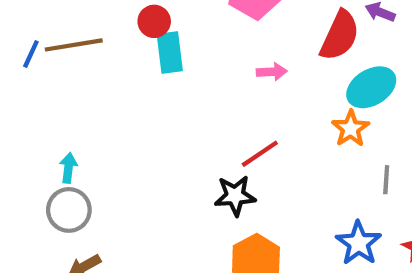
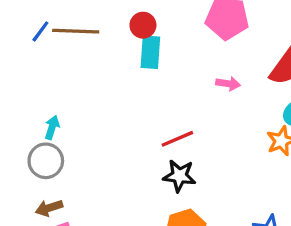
red line: (260, 154) -> (177, 139), moved

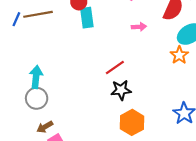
cyan arrow: (52, 127) -> (36, 77), size x1.5

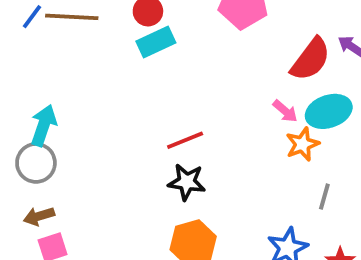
cyan rectangle: (87, 18) -> (156, 42), turned 60
pink arrow: (139, 27) -> (285, 111), moved, turned 32

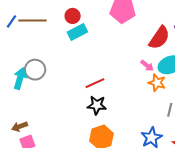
orange star: (302, 144) -> (157, 83), turned -30
gray circle: (36, 163) -> (35, 70), moved

